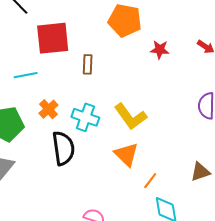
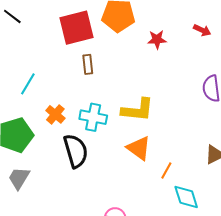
red square: (53, 38) -> (77, 28), moved
cyan line: (26, 75) -> (28, 84), turned -40
yellow L-shape: (130, 117) -> (138, 110), turned -40

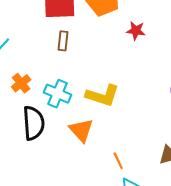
orange triangle: (139, 148) -> (81, 130), moved
orange line: (166, 171) -> (118, 161), turned -66

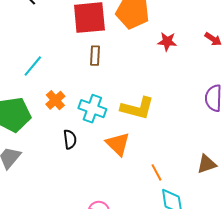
black semicircle: (34, 123) -> (70, 139), size x0.6

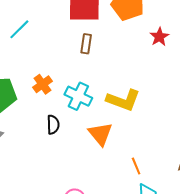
red star: (167, 42) -> (159, 37), turned 30
cyan line: (33, 66) -> (19, 29), moved

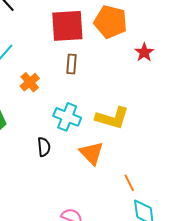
orange cross: (42, 84) -> (30, 82), moved

